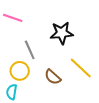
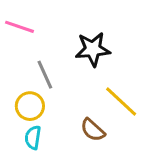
brown semicircle: (53, 77) -> (93, 130), moved
cyan semicircle: (12, 92) -> (33, 137), moved

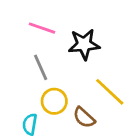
pink line: (19, 27) -> (42, 28), moved
yellow circle: (30, 106) -> (54, 101), moved

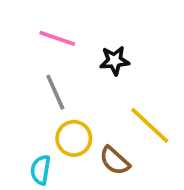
black star: (84, 44) -> (115, 61), size x0.7

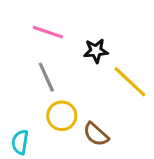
yellow line: (150, 125) -> (130, 82), moved
cyan semicircle: (41, 170) -> (20, 142), moved

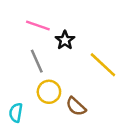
black star: (96, 51) -> (65, 40), moved, turned -30

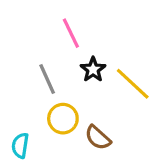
pink line: (38, 25) -> (71, 33), moved, turned 45
black star: (65, 40) -> (93, 70), moved

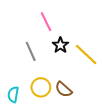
yellow circle: (63, 119) -> (41, 87), moved

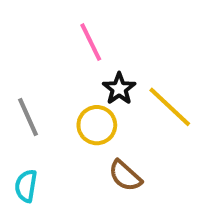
gray line: (31, 51) -> (28, 117), moved
yellow circle: (41, 87) -> (97, 125), moved

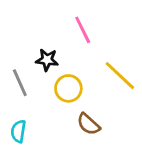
pink line: (91, 42) -> (83, 30), moved
black star: (119, 89) -> (47, 60), moved, turned -30

